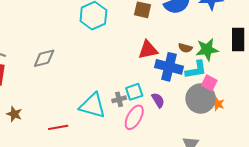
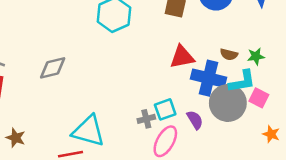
green star: (207, 50) -> (256, 56), size x0.6
gray circle: (201, 99) -> (228, 103), moved
orange star: (218, 104) -> (271, 134), moved
cyan triangle: (93, 106) -> (88, 131), moved

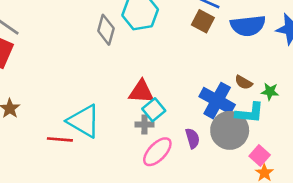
red triangle: (182, 57) -> (141, 92), moved
gray diamond: (53, 68) -> (106, 30), moved, turned -76
pink square: (259, 98) -> (260, 155), moved
cyan square: (165, 109) -> (154, 110), moved, turned -35

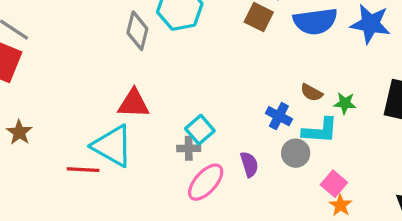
red triangle: (141, 92) -> (134, 104), moved
blue cross: (217, 101) -> (279, 116), size x0.6
gray circle: (230, 130) -> (296, 153), size x0.6

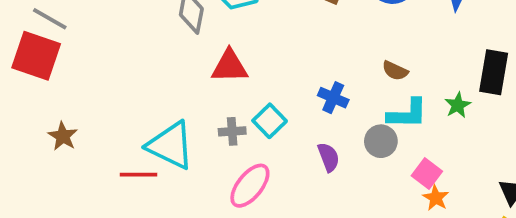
green star: (345, 103) -> (458, 105), moved, turned -30
red triangle: (134, 104) -> (229, 66), moved
blue cross: (279, 116) -> (333, 98), moved
gray cross: (189, 148) -> (232, 131), moved
pink ellipse: (206, 182) -> (250, 186), moved

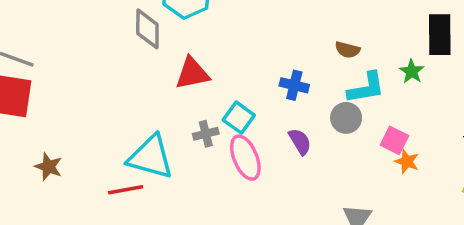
pink ellipse: (250, 186) -> (245, 158), moved, turned -51

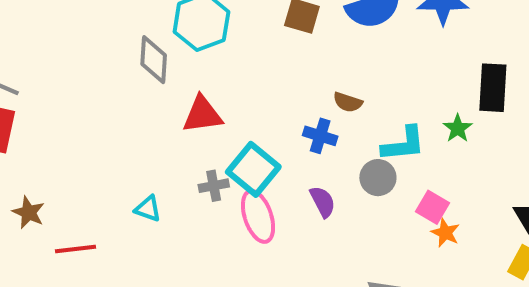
brown semicircle: (347, 50) -> (348, 102), moved
cyan square: (239, 118) -> (253, 169), size x1.4
cyan triangle: (151, 157) -> (148, 209), size x0.5
red line: (126, 190) -> (76, 249), moved

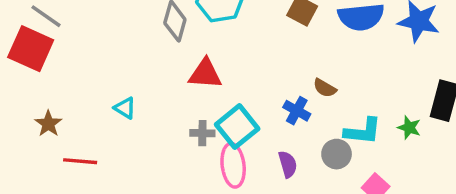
green star: (458, 128) -> (409, 128), turned -30
cyan triangle: (148, 209) -> (125, 108), moved

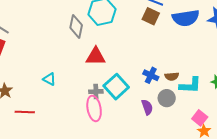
brown semicircle: (325, 88) -> (172, 76), moved, turned -32
gray circle: (337, 154) -> (167, 98), moved
pink ellipse: (233, 165) -> (94, 108), moved

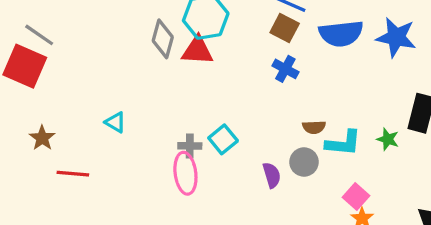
red triangle: (96, 56) -> (198, 50), moved
blue cross: (151, 75) -> (285, 69), moved
cyan square: (116, 87) -> (223, 139), size x0.7

